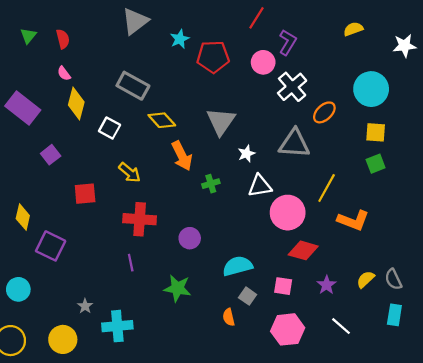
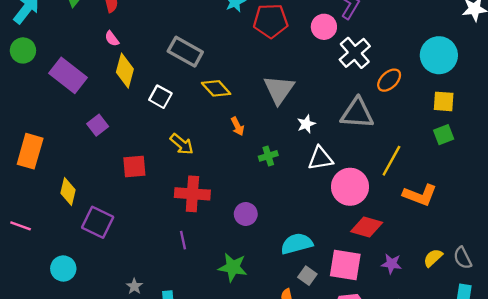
orange arrow: (182, 156) -> (237, 126), size x0.6
purple star: (327, 285) -> (391, 264), turned -30
pink square: (283, 286) -> (345, 265), size x1.6

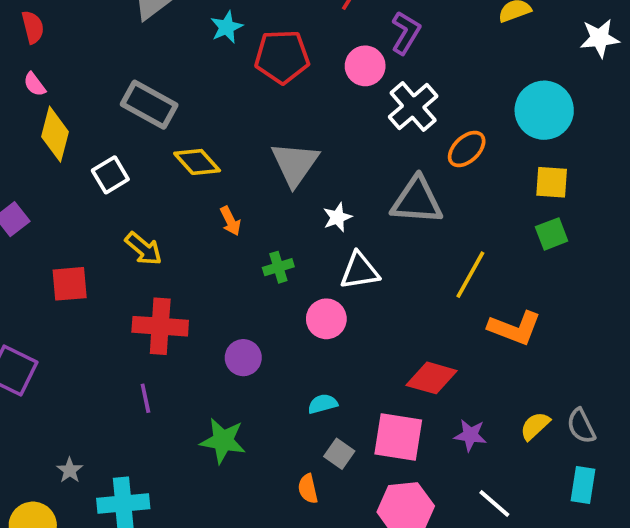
white square: (160, 97) -> (110, 175), turned 30
pink circle: (350, 187) -> (326, 319), moved, size x0.7
cyan semicircle: (297, 244) -> (323, 404), size x0.6

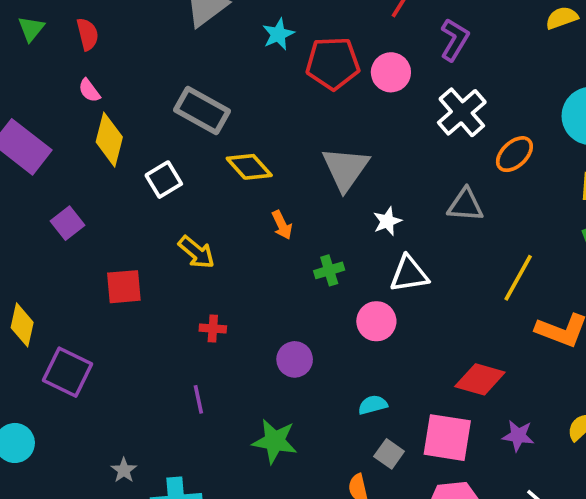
pink circle: (365, 66) -> (391, 72), moved
gray triangle: (417, 201) -> (465, 205), size x0.7
red cross: (160, 326) -> (213, 329), size x0.5

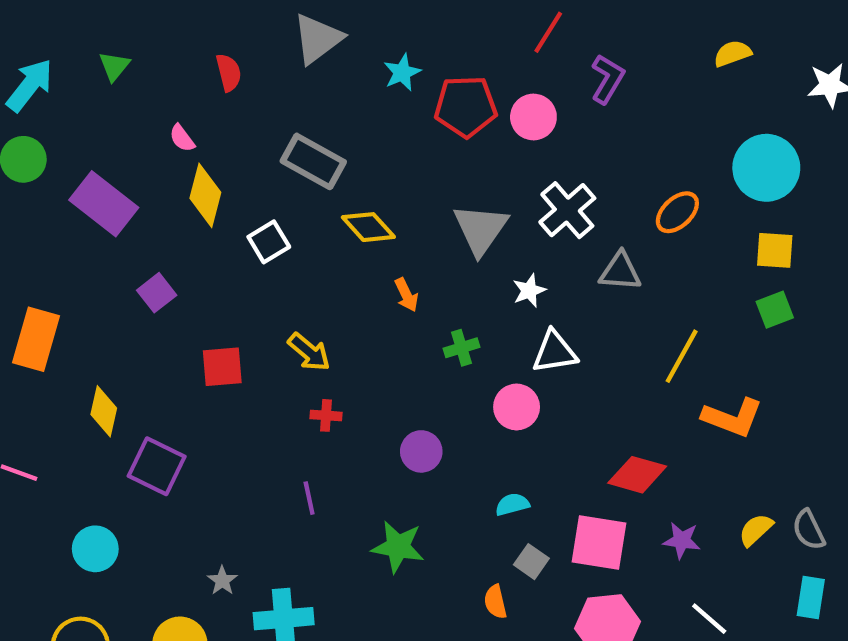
red semicircle: (87, 34) -> (229, 73), moved
white cross: (462, 112) -> (567, 210), moved
yellow arrow: (197, 252) -> (309, 352), moved

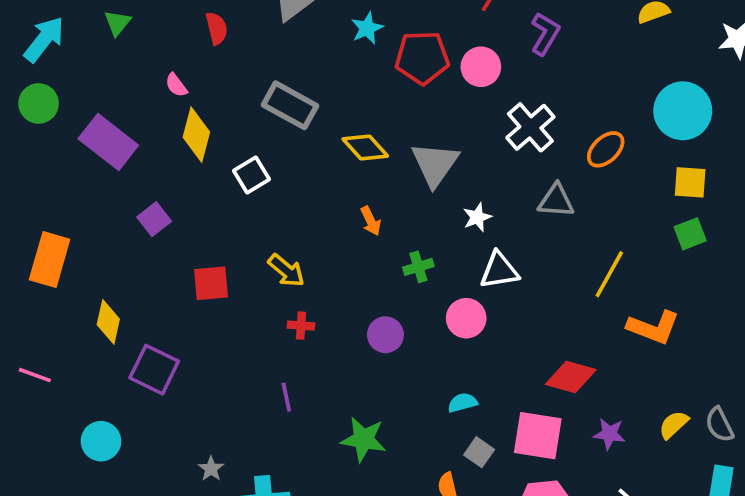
white cross: (567, 210) -> (530, 127), moved
yellow diamond: (368, 227) -> (365, 148), moved
purple circle: (421, 451) -> (385, 335), moved

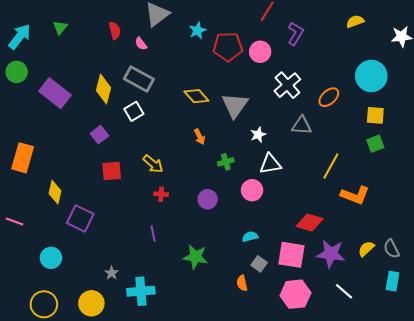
pink semicircle: (176, 85) -> (141, 44), moved
gray rectangle: (290, 105) -> (139, 79), moved
purple square: (154, 219) -> (99, 135), moved
purple star: (609, 434) -> (331, 254), size x1.6

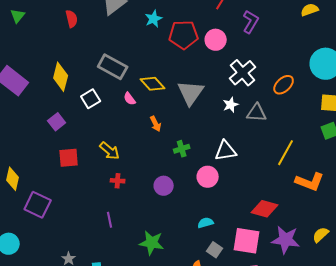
pink semicircle: (141, 44) -> (130, 99), moved
gray rectangle: (139, 79) -> (113, 67), moved
white star: (258, 135) -> (231, 105), moved

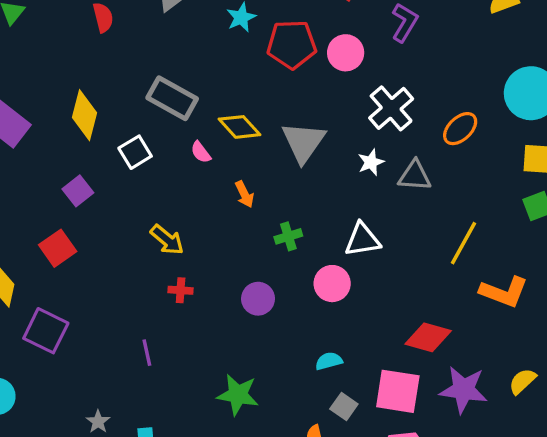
red square: (69, 158) -> (58, 248), moved, turned -30
purple line: (110, 220) -> (147, 353), moved

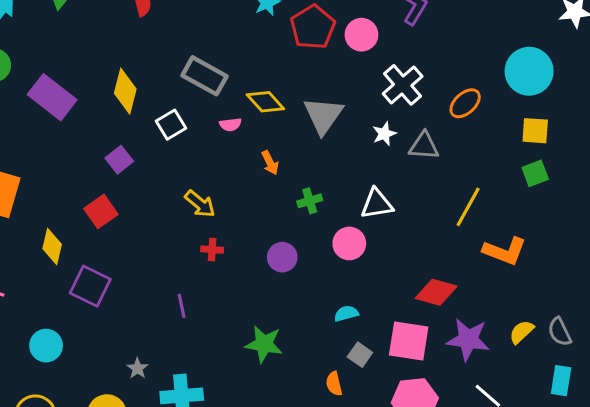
red pentagon: (292, 44) -> (313, 27), turned -30
pink semicircle: (201, 152) -> (230, 125), turned -60

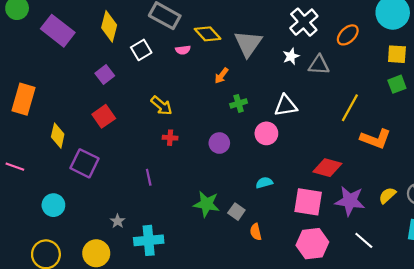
orange arrow: (270, 163) -> (221, 76), moved, turned 63
red square: (101, 211) -> (104, 116), moved
gray square: (360, 355) -> (236, 212), moved

